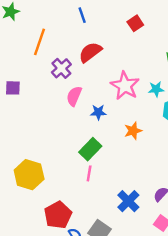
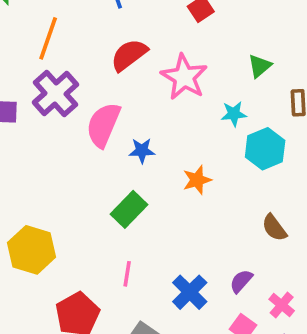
purple cross: (61, 68) -> (55, 94), moved, size x1.4
pink star: (125, 86) -> (184, 77), moved
pink semicircle: (74, 96) -> (103, 125), size x1.4
pink line: (89, 173) -> (127, 274), moved

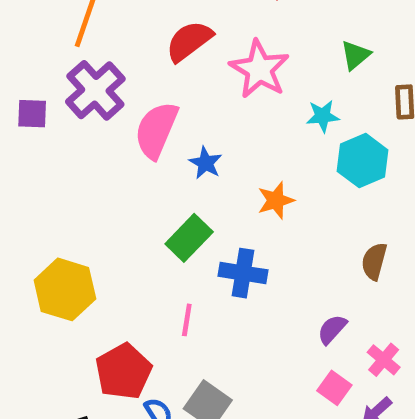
blue star: (142, 151) -> (206, 163), turned 30
brown semicircle: (274, 228) -> (374, 261), turned 52
blue cross: (190, 292) -> (243, 273), moved, turned -36

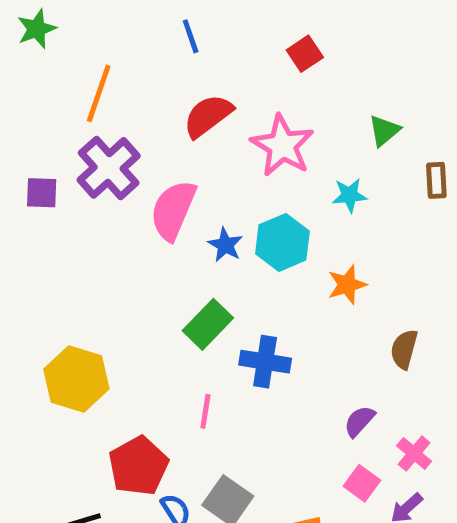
cyan hexagon: (363, 161) -> (282, 242), moved
orange star: (276, 200) -> (347, 285), moved

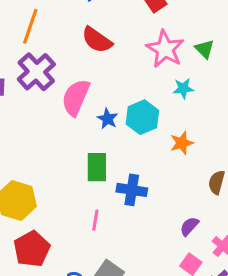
red semicircle: (208, 116) -> (97, 40), turned -108
green triangle: (384, 131) -> (204, 49), turned -35
pink star: (282, 146) -> (165, 49), moved
green rectangle: (208, 324) -> (97, 167), turned -44
red pentagon: (138, 466) -> (32, 249), moved

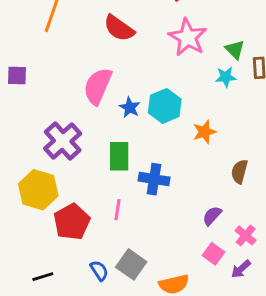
green triangle: (204, 49) -> (235, 50), moved
purple cross: (36, 72) -> (63, 141), moved
cyan star: (183, 88) -> (226, 77), moved
red pentagon: (32, 249) -> (72, 222), moved

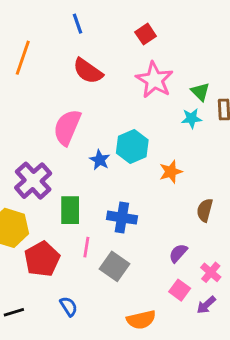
blue star: (130, 107) -> (100, 160), moved
green rectangle: (119, 156) -> (70, 210), moved
gray square: (131, 264) -> (114, 266), moved

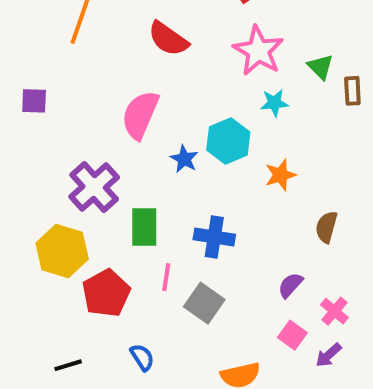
cyan star: (191, 118) -> (274, 103), moved

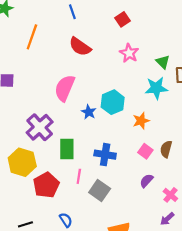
pink star: (258, 51) -> (129, 53), size x0.7
cyan star: (274, 103) -> (156, 88), moved, size x1.5
pink square: (292, 335) -> (145, 151), moved

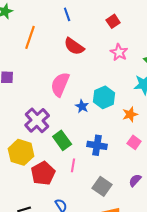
green rectangle: (67, 149) -> (62, 140), turned -36
purple semicircle: (146, 181) -> (135, 180), moved
gray square: (100, 191) -> (102, 186), moved

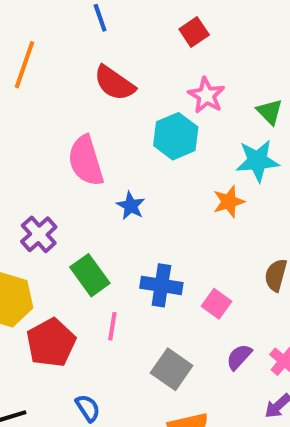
pink semicircle: (60, 84) -> (86, 161), turned -40
cyan hexagon: (104, 97) -> (176, 136), moved
orange star: (130, 114) -> (229, 202), moved
purple cross: (37, 120) -> (39, 234), size x0.7
pink square: (134, 142) -> (217, 304), moved

